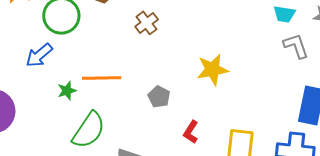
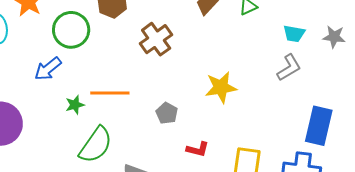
brown cross: (147, 23) -> (156, 39), size x1.4
gray L-shape: (296, 46) -> (289, 68), moved, turned 76
red L-shape: (191, 132) -> (198, 149), turned -110

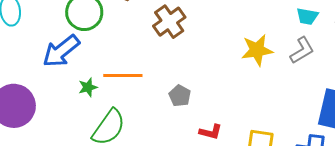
blue arrow: (48, 69) -> (61, 51), size x1.4
yellow star: (221, 87) -> (257, 50), moved

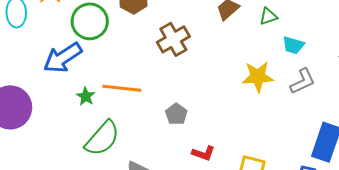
cyan trapezoid: (307, 16) -> (293, 45), moved
green star: (88, 87) -> (86, 96), turned -30

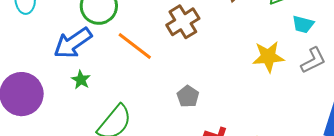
orange line: (122, 88) -> (135, 46), moved, turned 33
green star: (86, 96) -> (81, 80), moved

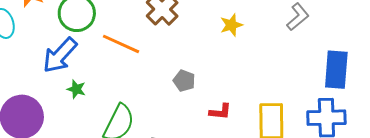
yellow star: (268, 57) -> (231, 25), moved, size x0.7

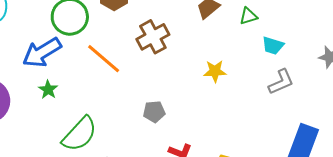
gray pentagon: (184, 81) -> (154, 112), turned 30

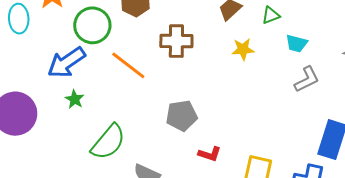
brown cross: (153, 37) -> (176, 41), turned 32
yellow star: (215, 71) -> (243, 49), moved
gray pentagon: (154, 112) -> (182, 116), size x1.4

